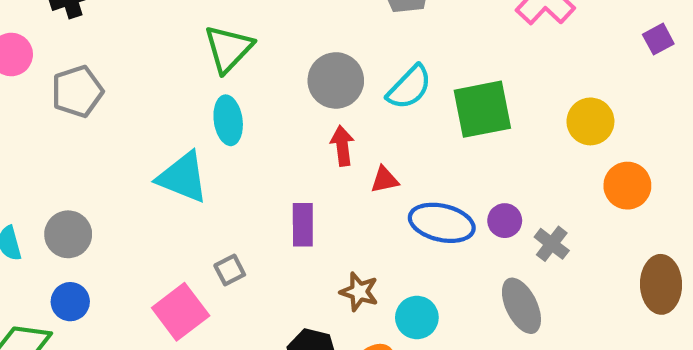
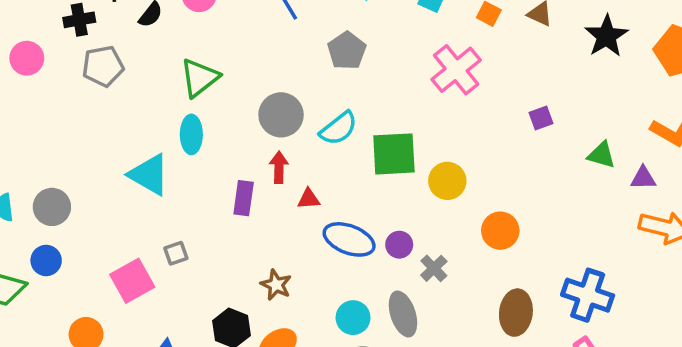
gray pentagon: (77, 91) -> (103, 66), moved
yellow circle: (590, 121) -> (447, 181), moved
purple rectangle: (303, 225) -> (244, 198), moved
cyan circle: (417, 317) -> (353, 318), moved

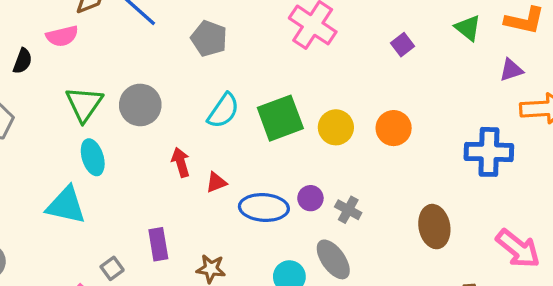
gray circle: (281, 115) -> (140, 105), moved
green triangle: (601, 155) -> (468, 28), moved, turned 40
purple rectangle: (244, 198) -> (158, 244), moved
orange circle: (500, 231) -> (394, 128), moved
blue cross: (588, 295) -> (489, 152), moved

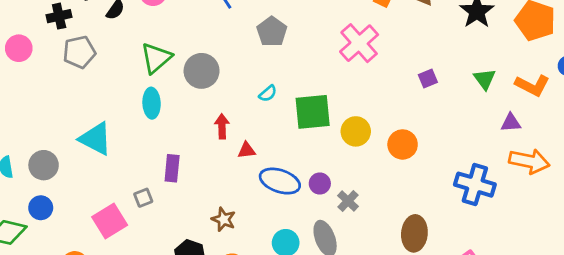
cyan semicircle: (223, 111) -> (268, 93), size x0.6
cyan triangle: (66, 205) -> (96, 139), moved
purple rectangle: (158, 244) -> (172, 168), moved

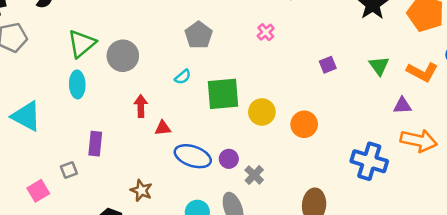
gray pentagon: (272, 32) -> (199, 35), moved
pink cross: (359, 43) -> (266, 32), size x0.5
pink square: (110, 221) -> (38, 191), size x0.7

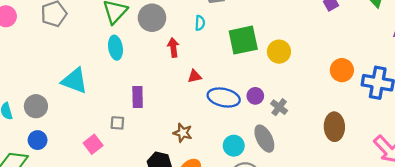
cyan semicircle: (183, 77) -> (200, 23), moved, turned -40
red arrow: (141, 106) -> (173, 48), moved
orange circle: (304, 124) -> (342, 70), moved
gray square: (69, 170) -> (117, 123), turned 32

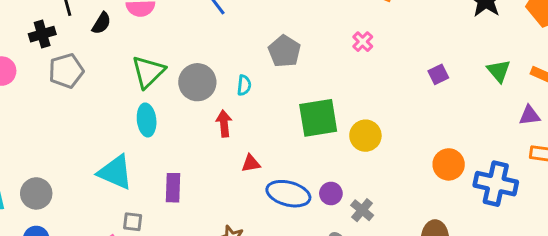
cyan semicircle: (200, 23) -> (244, 85), moved
cyan triangle: (75, 81) -> (115, 172), moved
gray square: (117, 123) -> (133, 222), moved

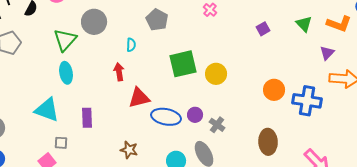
gray circle: (197, 82) -> (94, 22), moved
purple triangle: (529, 115) -> (327, 53), turned -35
red triangle: (251, 163) -> (139, 98), size x1.6

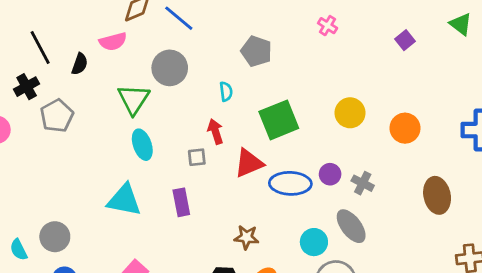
green square: (183, 64) -> (279, 120), moved
orange circle: (274, 90) -> (405, 128), moved
gray square: (61, 143) -> (197, 157), moved

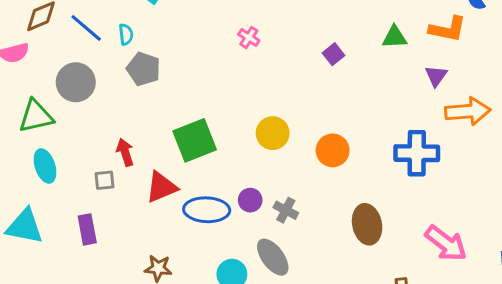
green triangle: (461, 24) -> (395, 37), turned -40
gray pentagon: (256, 51) -> (144, 69), moved
cyan semicircle: (226, 92) -> (126, 34), moved
green triangle: (134, 99) -> (36, 116), turned 44

